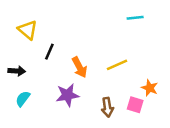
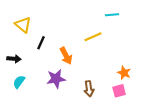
yellow line: (117, 65) -> (93, 37), moved
pink square: (135, 105) -> (119, 91), moved, turned -32

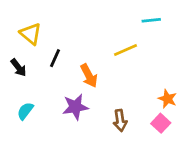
black arrow: (14, 59) -> (18, 68), moved, turned 48
pink square: (119, 91) -> (161, 123), turned -32

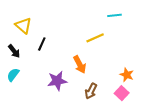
orange arrow: (89, 76) -> (80, 64), moved
cyan semicircle: (25, 111) -> (13, 75), moved
brown arrow: (120, 120) -> (91, 91), turned 35

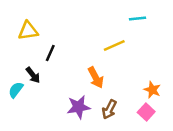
yellow triangle: (23, 26) -> (28, 31), turned -48
black arrow: (14, 51) -> (33, 75), moved
purple star: (57, 81) -> (79, 107), moved

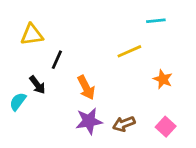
orange arrow: (96, 77) -> (86, 88), moved
orange star: (152, 90) -> (163, 79), moved
brown arrow: (109, 109) -> (124, 124), turned 42

